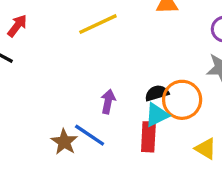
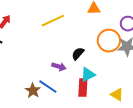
black semicircle: (157, 93) -> (78, 54), moved, turned -32
orange circle: (182, 100) -> (109, 41), moved
purple arrow: (108, 101) -> (59, 67), turned 96

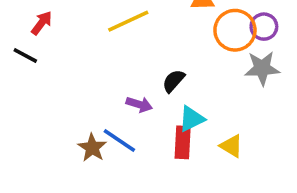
orange circle: (109, 41) -> (235, 30), moved
yellow triangle: (117, 95) -> (231, 146), moved

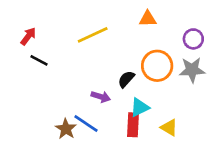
orange circle: (235, 30) -> (157, 66), moved
black line: (25, 56) -> (39, 60), moved

